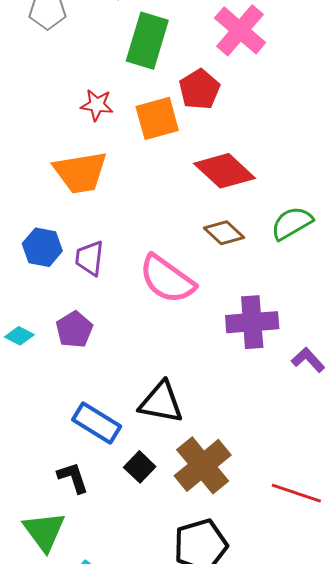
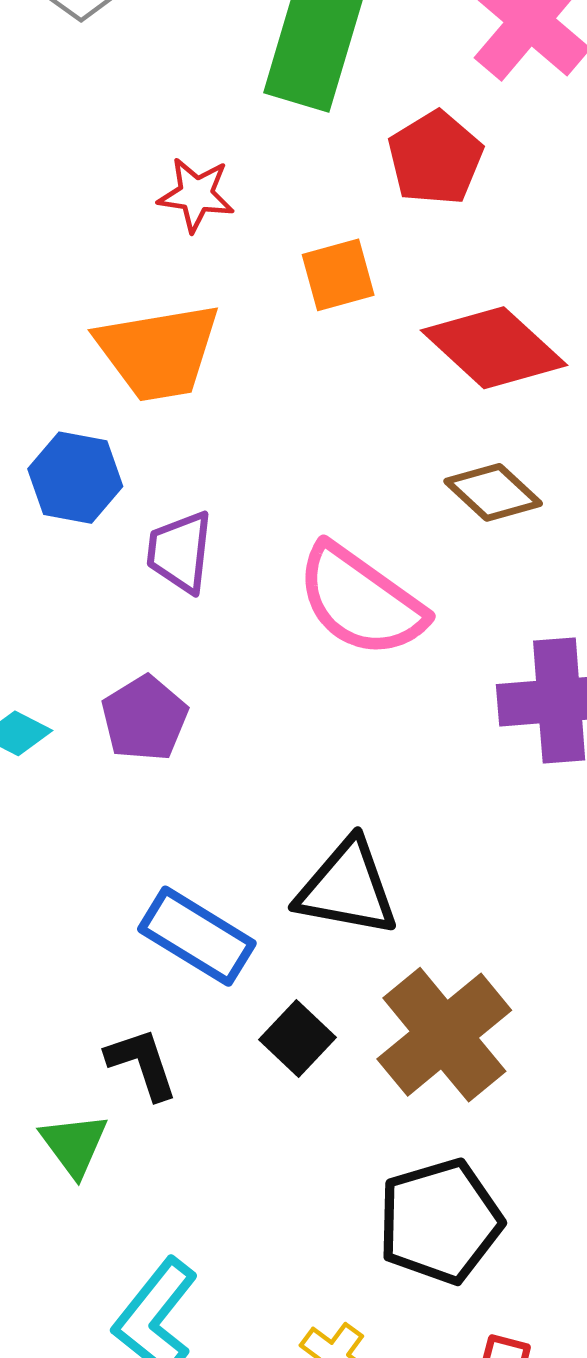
orange square: (157, 118) -> (338, 275), moved, size x0.7
blue hexagon: (42, 247) -> (75, 478), moved
green triangle: (44, 531) -> (74, 1145), moved, size x0.7

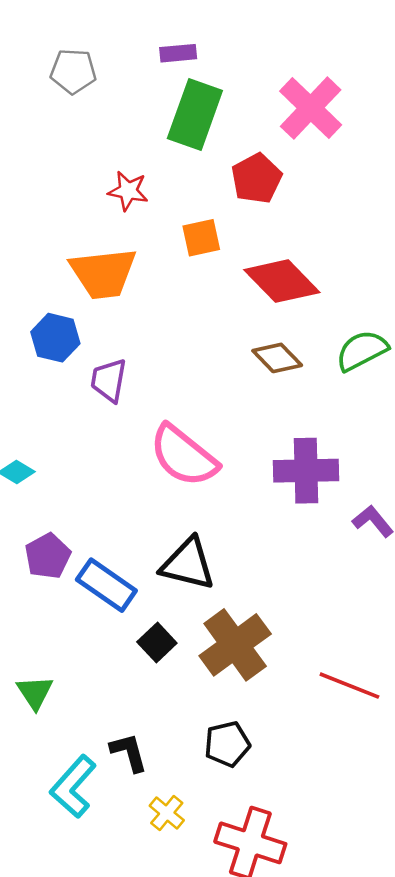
pink semicircle: (361, 601) -> (184, 456), moved
purple pentagon: (145, 718) -> (48, 556), moved
black L-shape: (142, 1064) -> (129, 752), moved
black pentagon: (440, 1221) -> (227, 744), size x0.7

